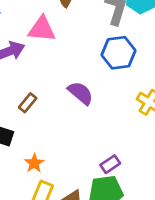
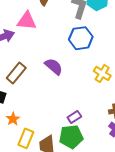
brown rectangle: (28, 103) -> (16, 73), size x1.5
orange star: (34, 163) -> (13, 119), moved

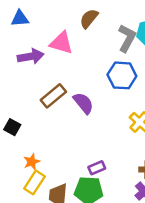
brown rectangle: (16, 73) -> (53, 96), moved
orange star: (13, 119) -> (32, 162), moved

